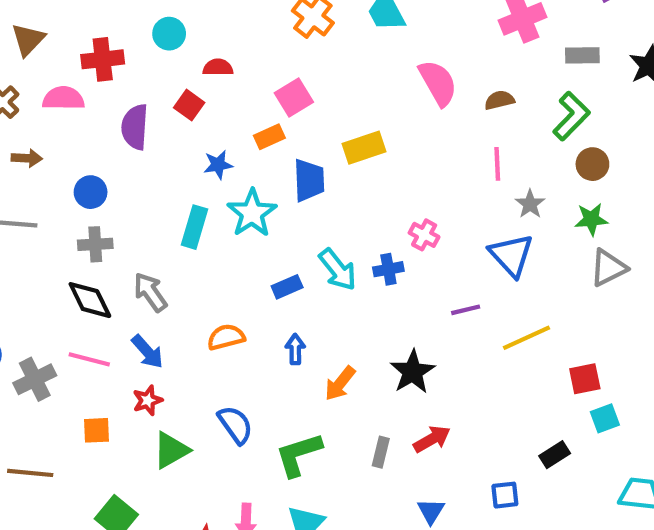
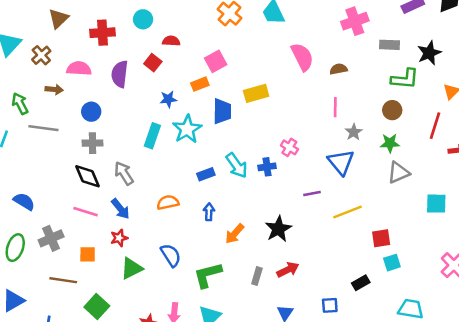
pink semicircle: (63, 98) -> (79, 69), moved
green L-shape: (571, 116) -> (405, 79), moved, turned 48
gray cross: (35, 379) -> (51, 238), moved
brown line: (30, 473) -> (63, 280), moved

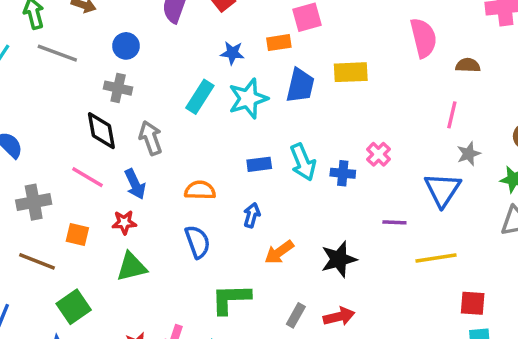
blue semicircle: (171, 255) -> (198, 242), moved

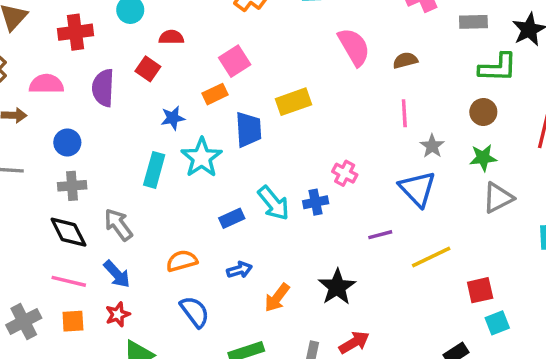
blue arrow: (252, 215) -> (239, 270), turned 75
orange square: (77, 235) -> (73, 321), moved

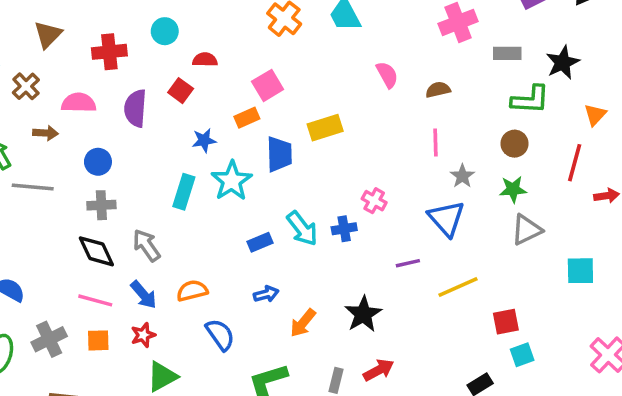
pink semicircle: (354, 47) -> (387, 75), size x0.7
orange semicircle: (182, 261) -> (192, 291), moved

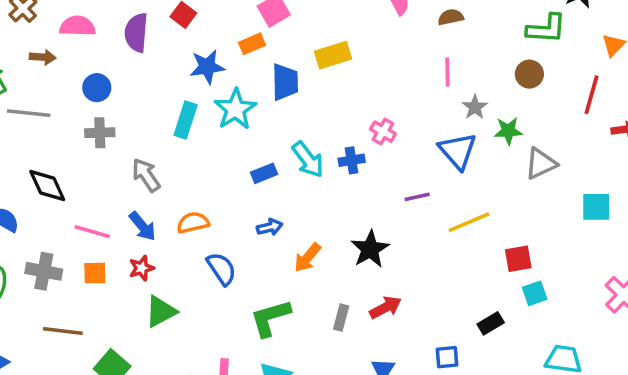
blue star: (204, 140) -> (207, 67), size x1.4
green star: (513, 189) -> (508, 131), moved
black diamond: (96, 251) -> (47, 186), moved
gray cross: (49, 339) -> (44, 271), turned 36

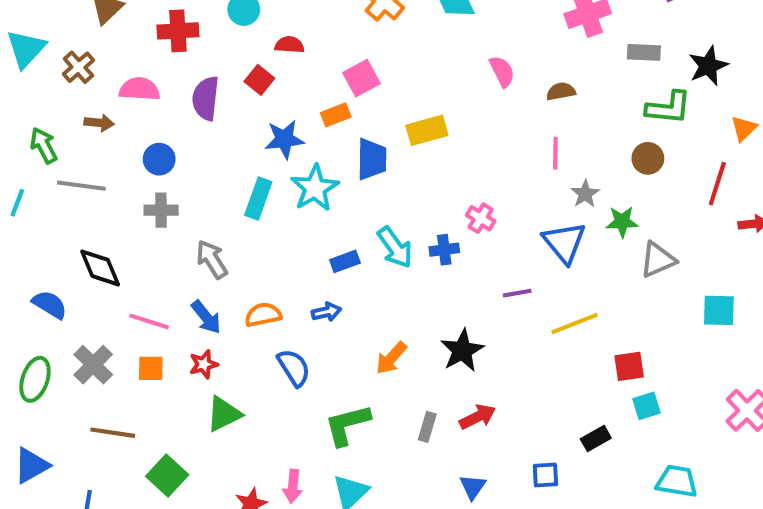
blue arrow: (270, 227) -> (326, 312), moved
gray cross: (44, 271) -> (93, 365), turned 32

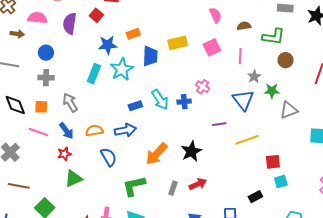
pink square: (362, 78) -> (212, 47), moved
green L-shape: (669, 108) -> (273, 37), moved
blue arrow: (326, 312) -> (125, 130), size x1.5
orange arrow: (391, 358) -> (156, 154), size x1.4
orange square: (151, 368) -> (41, 107), moved

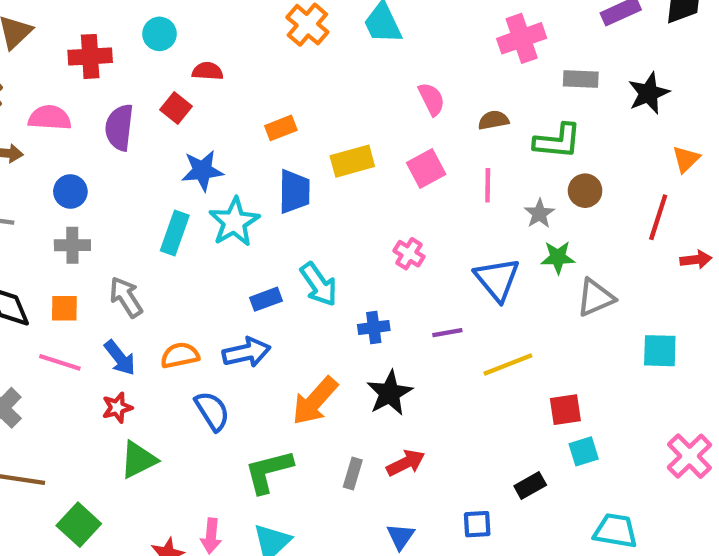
orange rectangle: (133, 34) -> (281, 128), moved
gray star: (254, 77) -> (539, 214), moved
blue cross: (184, 102) -> (374, 328), moved

